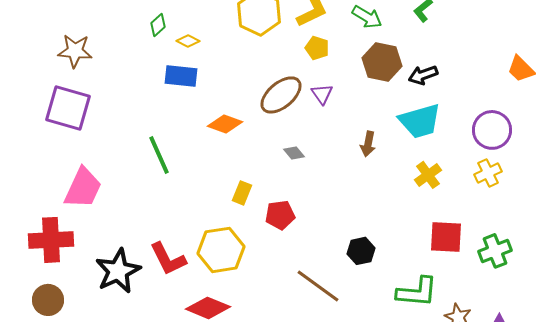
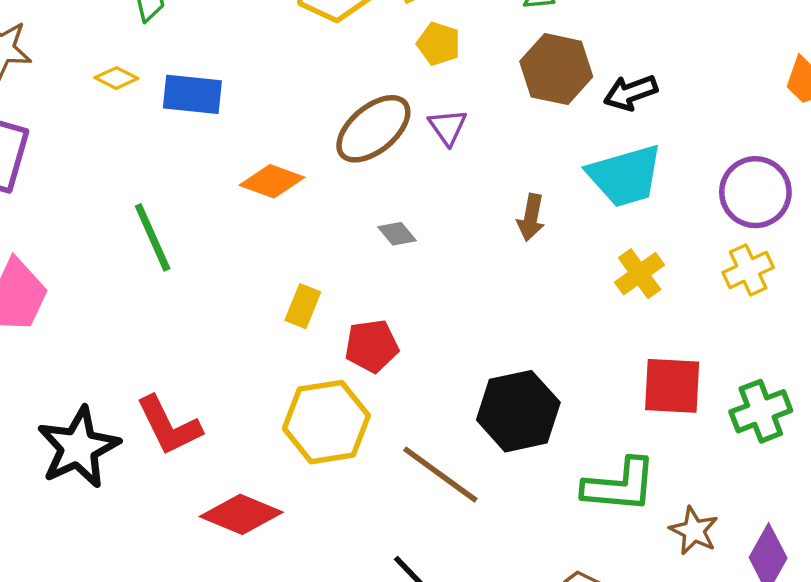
yellow diamond: (188, 41) -> (116, 78), moved
yellow hexagon: (221, 250) -> (326, 422), moved
black hexagon: (361, 251) -> (518, 411), size x1.6

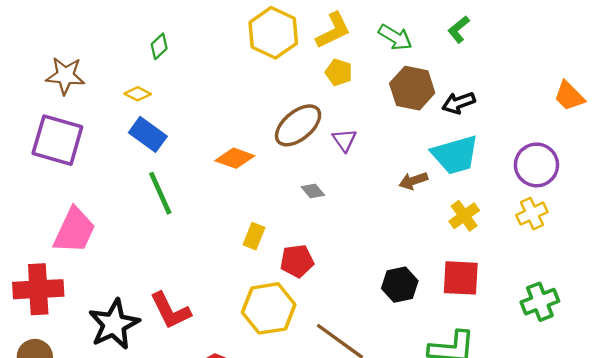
blue rectangle: (192, 94) -> (148, 134), moved, turned 30
purple triangle: (448, 127) -> (344, 140), moved
brown arrow: (531, 217) -> (413, 181), moved, turned 60
red square: (672, 386) -> (461, 278), moved
black hexagon: (518, 411) -> (400, 285), moved, size x0.7

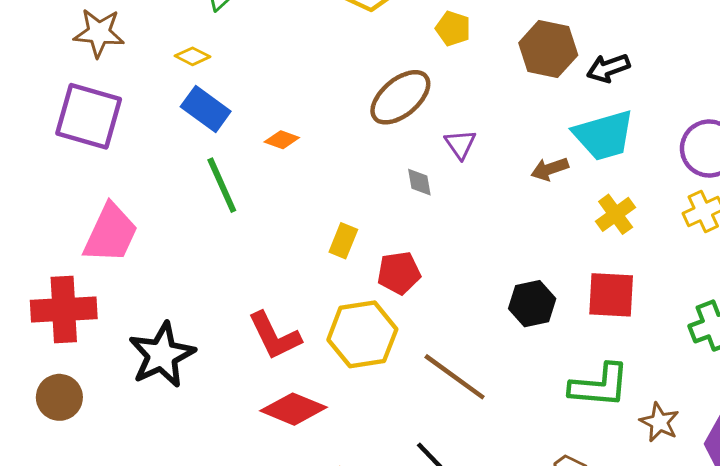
purple triangle: (344, 140) -> (460, 144), moved
orange diamond: (235, 158) -> (282, 140), moved, size x0.7
gray diamond: (313, 191) -> (419, 182), turned 30
red L-shape: (170, 311) -> (275, 336), moved

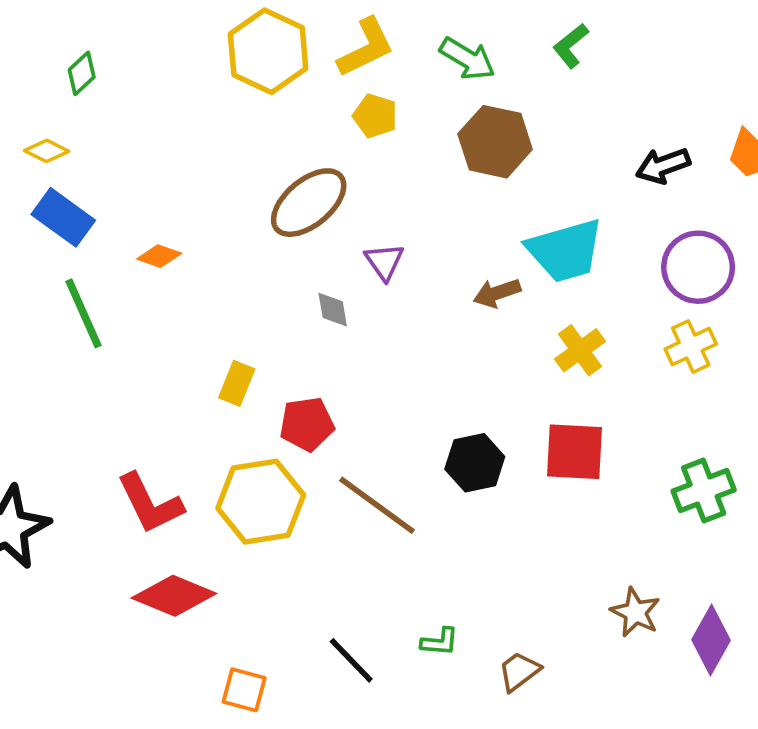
black arrow: (608, 68) -> (663, 166), moved
brown line: (455, 377) -> (377, 505), moved
green L-shape: (599, 386) -> (440, 642), moved, size x0.5

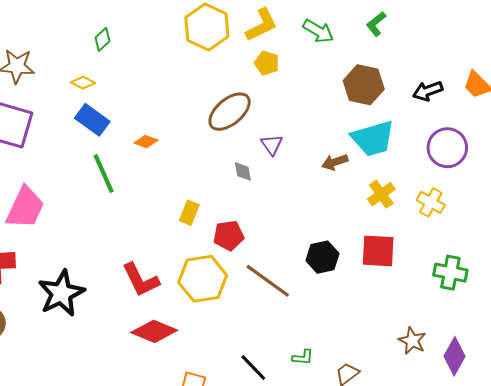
brown hexagon: (495, 142) -> (364, 85), moved
yellow cross: (691, 347) -> (431, 202), moved, turned -36
green cross: (704, 490) -> (450, 273), turned 32

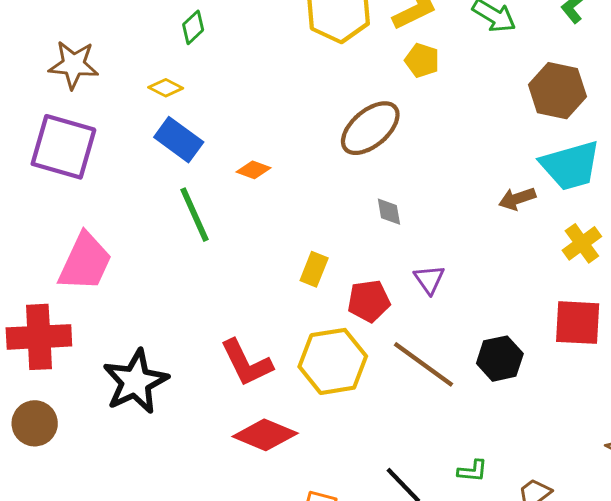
purple triangle: (272, 145) -> (429, 279), moved
black hexagon: (322, 257) -> (500, 359), moved

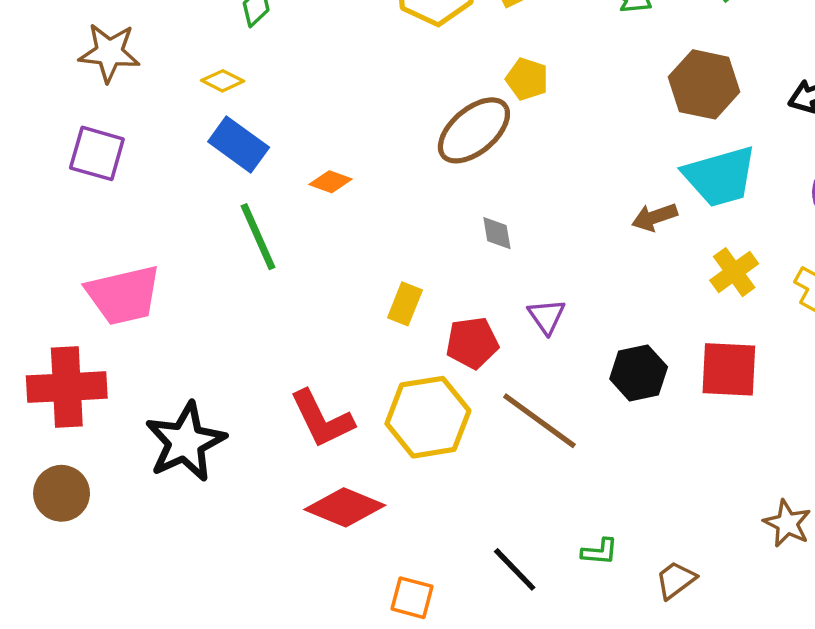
yellow pentagon: (422, 60) -> (527, 79), moved
purple square: (63, 147) -> (97, 153), size x0.7
pink trapezoid: (85, 262) -> (123, 295), turned 52
black hexagon: (500, 359) -> (639, 373), moved

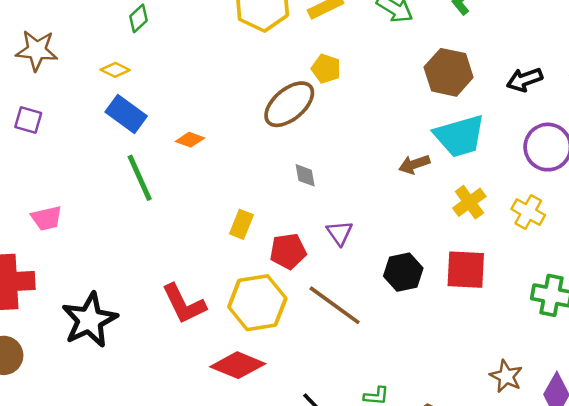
purple square: (97, 153) -> (28, 120), size x0.7
pink trapezoid: (123, 295) -> (47, 218), size x0.6
red diamond: (345, 507) -> (238, 365), moved

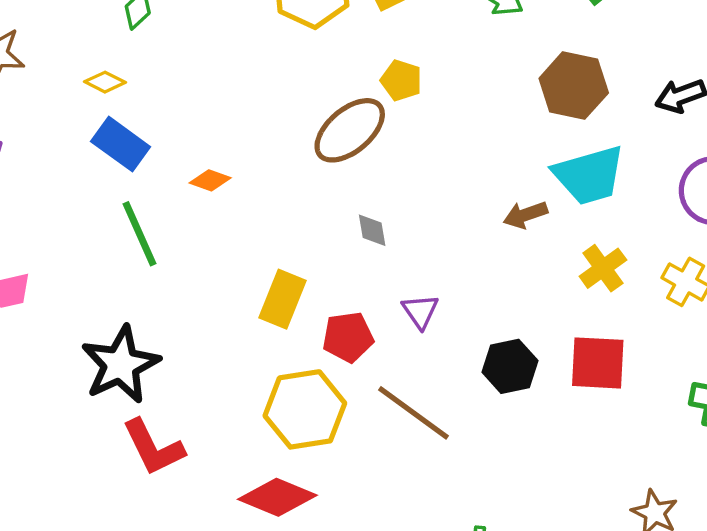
yellow rectangle: (241, 224) -> (282, 299), size x1.4
red L-shape: (184, 304) -> (153, 447), moved
black star: (89, 320) -> (121, 365), moved

